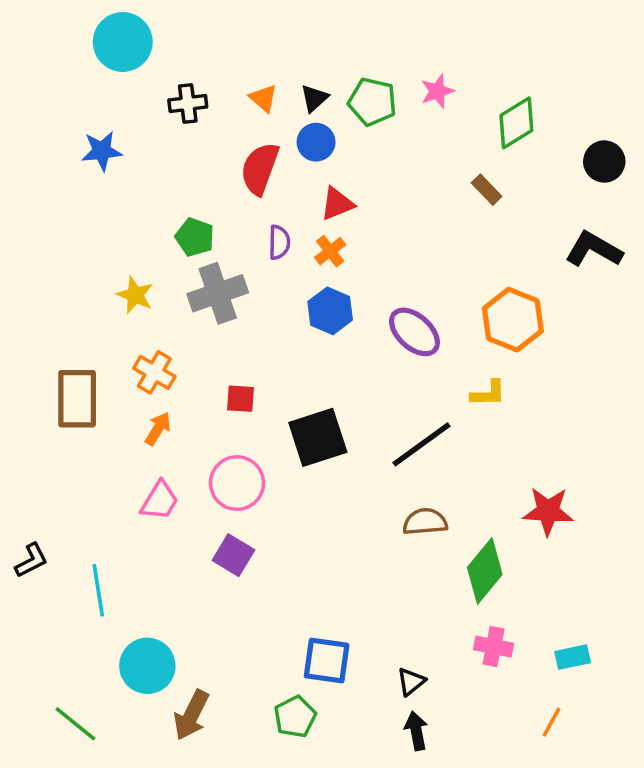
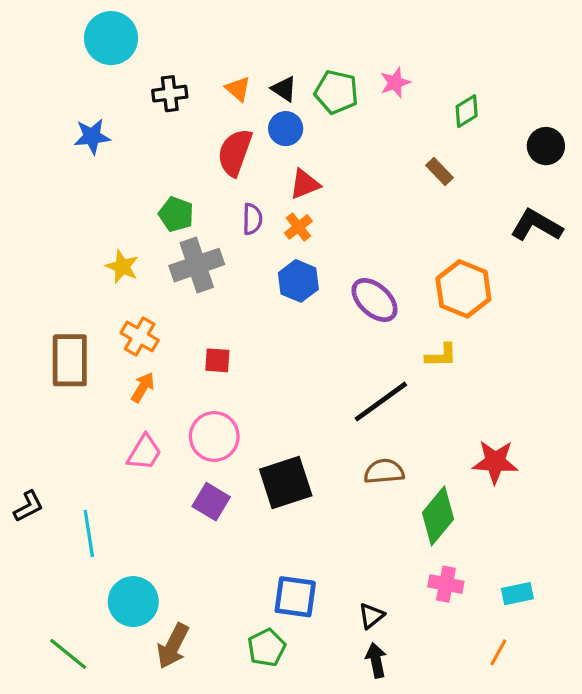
black triangle: (314, 98) -> (284, 89), turned -44
green diamond: (516, 123) -> (467, 111), size x0.7
black square: (318, 437) -> (286, 483), moved

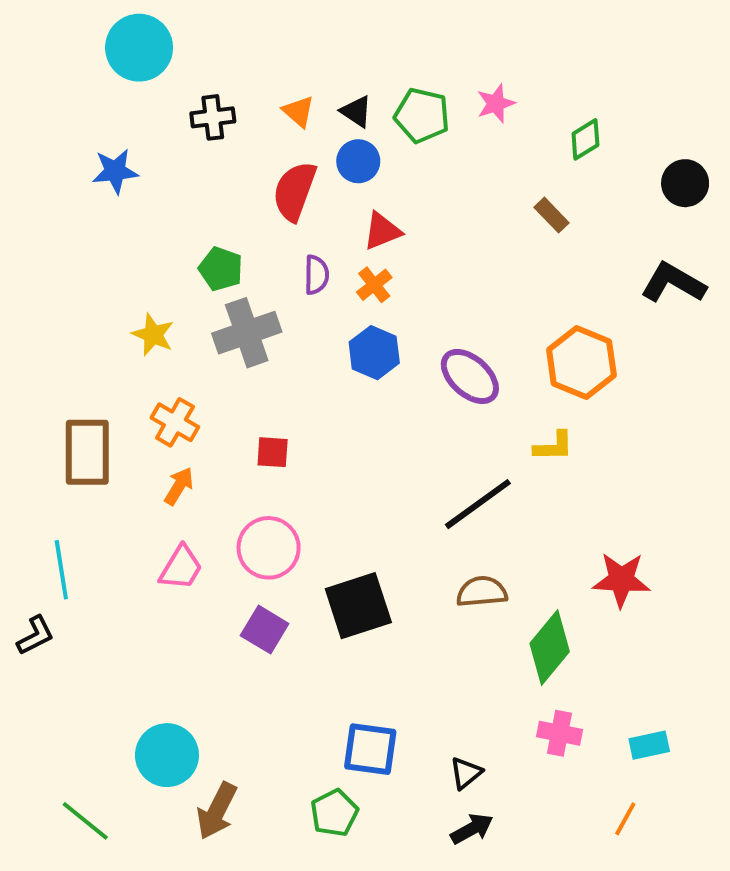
cyan line: (89, 533) -> (61, 570), moved
black arrow: (376, 660) -> (472, 829), turned 72

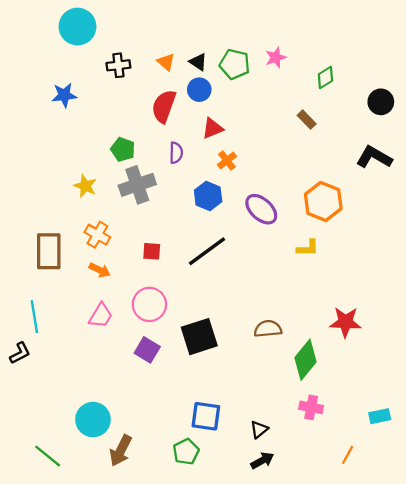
orange cross: (374, 285) -> (227, 161), moved
orange arrow: (179, 486) -> (100, 270), turned 85
black line: (478, 504) -> (207, 251), moved
cyan rectangle: (649, 745) -> (380, 416), moved

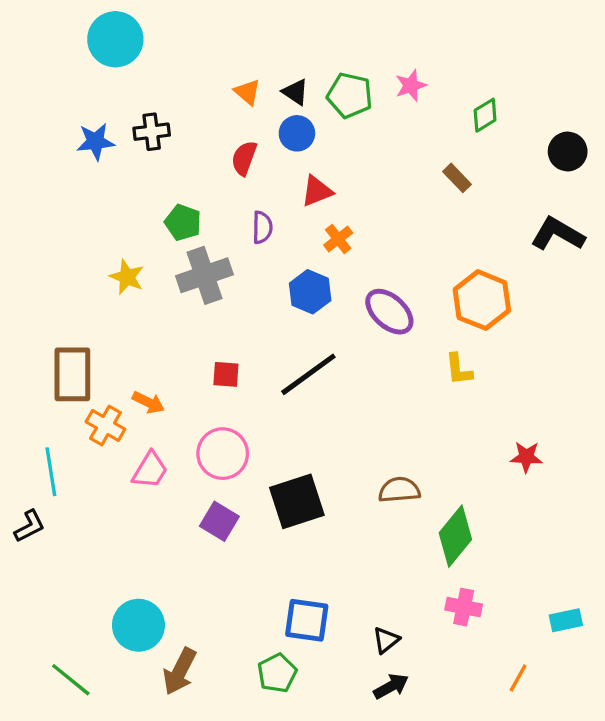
black cross: (118, 65) -> (152, 132), moved
red semicircle: (164, 106) -> (244, 158), size x0.7
orange cross: (97, 235) -> (105, 426), moved
yellow L-shape: (308, 248) -> (459, 369), turned 85
red star: (345, 322) -> (526, 457), moved, size x0.7

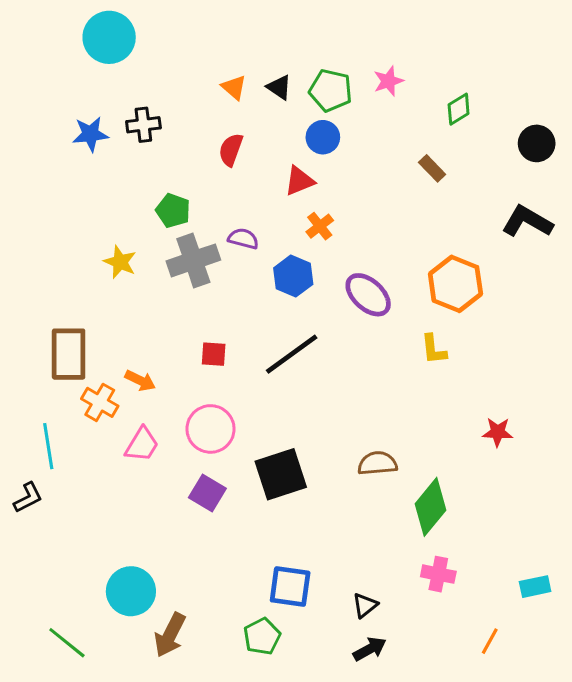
blue circle: (297, 133) -> (323, 137), moved
purple semicircle: (262, 227) -> (243, 239), moved, turned -76

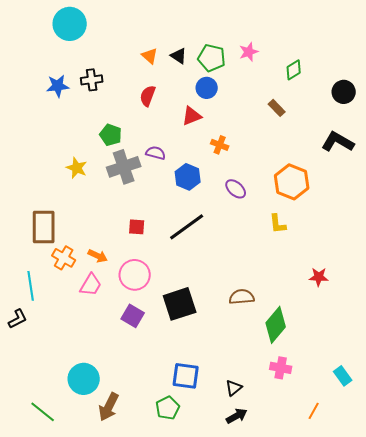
orange cross: (320, 226) -> (220, 145), moved, turned -30
purple ellipse: (368, 295) -> (236, 189), size x0.7
orange arrow: (140, 381) -> (98, 256), moved
cyan rectangle: (535, 587) -> (343, 376), turned 66

